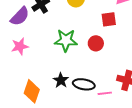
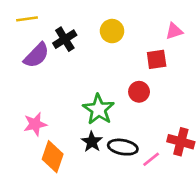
green star: (66, 40) -> (99, 109), moved, turned 30
pink star: (20, 46) -> (35, 124), moved
pink line: (105, 93) -> (151, 159), turned -32

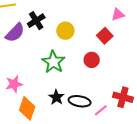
yellow circle: (112, 31) -> (65, 31), moved
red square: (157, 59) -> (105, 36), turned -35
green star: (99, 109) -> (53, 62), moved

